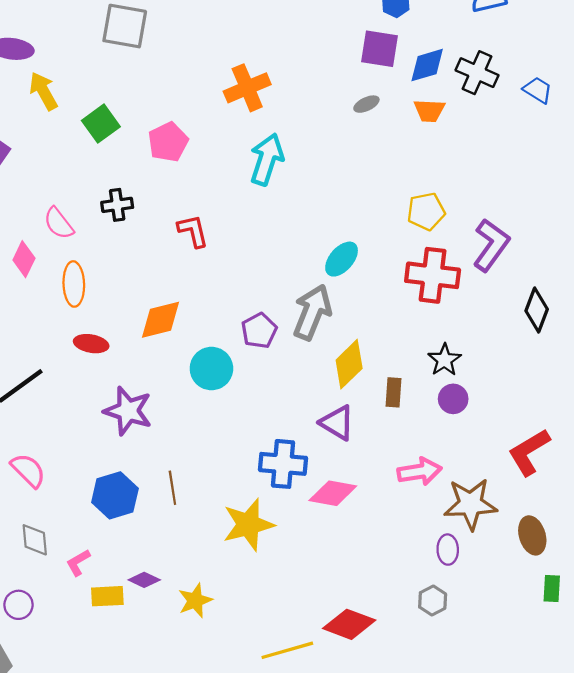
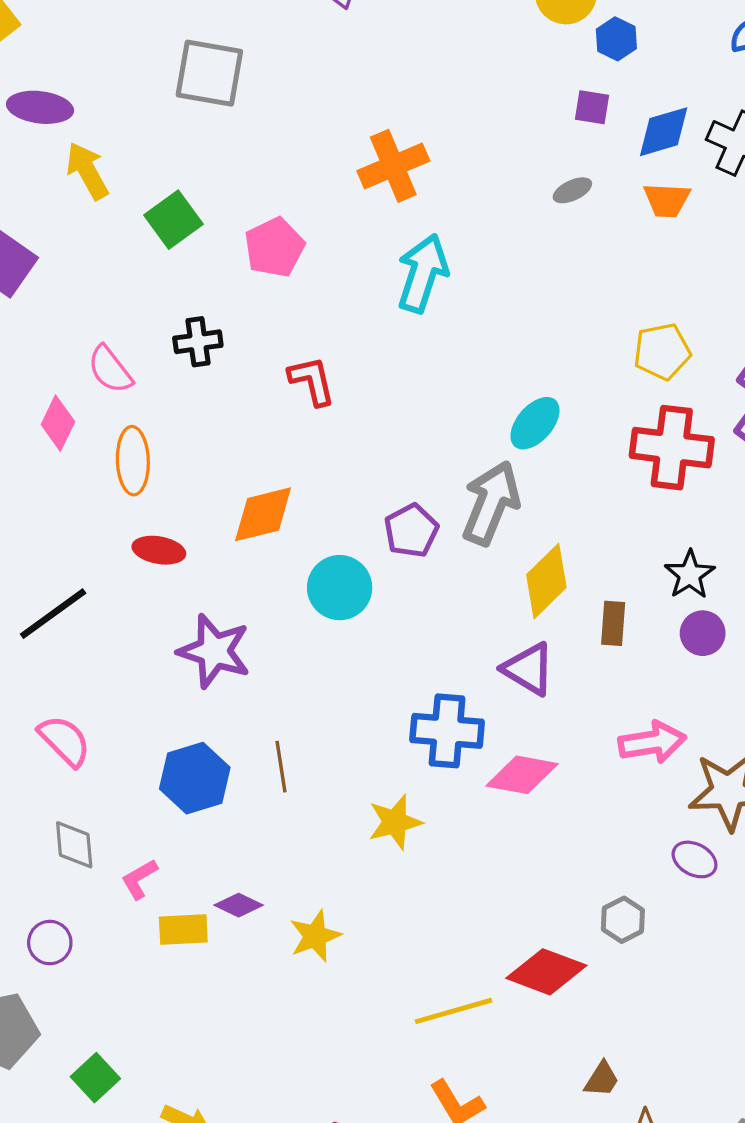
purple square: (379, 49) -> (592, 107), size x0.6
yellow star: (248, 525) -> (395, 822), size x0.7
purple ellipse: (448, 550) -> (695, 859), turned -60
gray hexagon: (433, 600) -> (623, 920), moved

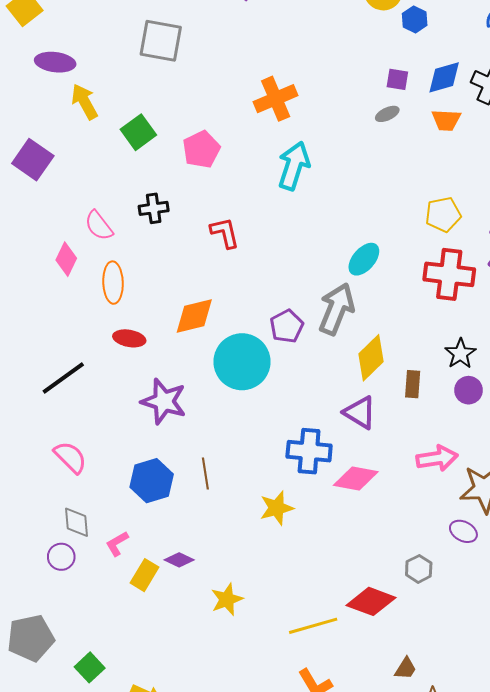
purple square: (592, 107) -> (397, 79), moved
cyan circle: (340, 588) -> (242, 362), size x1.4
yellow rectangle: (183, 929) -> (144, 575), turned -56
yellow star: (315, 936) -> (227, 599), moved
purple circle: (50, 943) -> (61, 557), moved

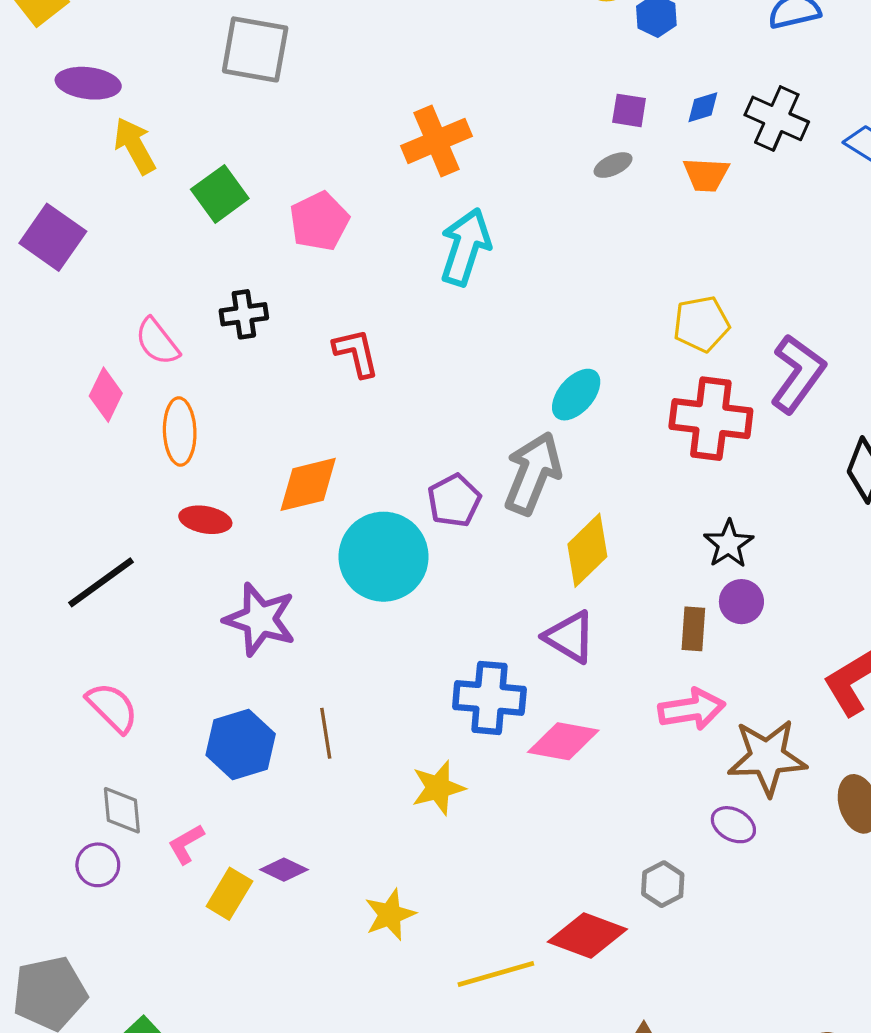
blue diamond: (444, 77) -> (703, 107), size x0.6
brown rectangle: (413, 384) -> (693, 629), moved
yellow star: (227, 599) -> (390, 915), moved

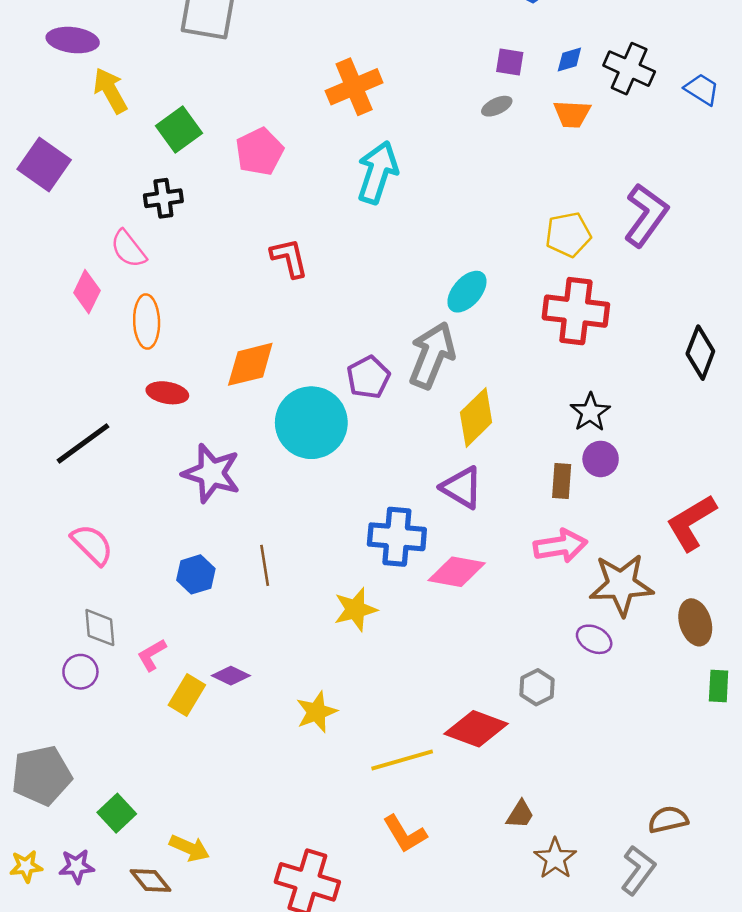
black cross: (244, 314) -> (163, 198), moved
purple L-shape: (798, 374) -> (646, 215), moved
blue hexagon: (241, 744) -> (196, 574), size x0.7

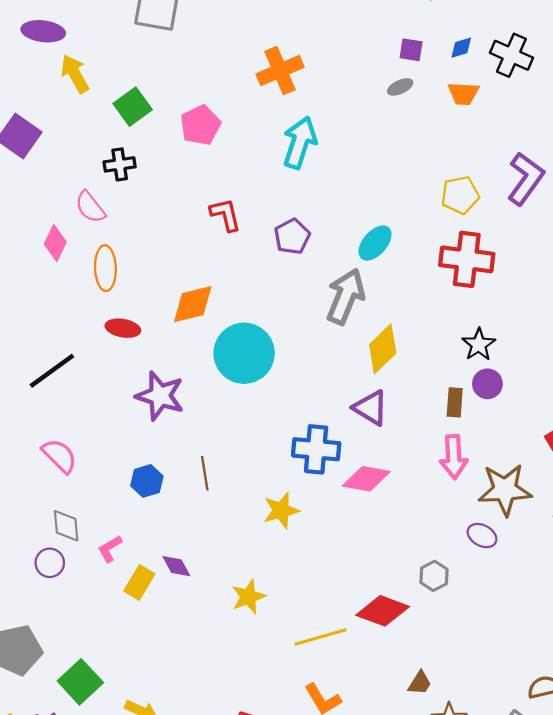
purple pentagon: (368, 377) -> (292, 236), moved
pink arrow: (560, 546) -> (454, 457), turned 96
purple diamond: (231, 676) -> (176, 566), turned 36
green square: (117, 813) -> (80, 682), size x1.4

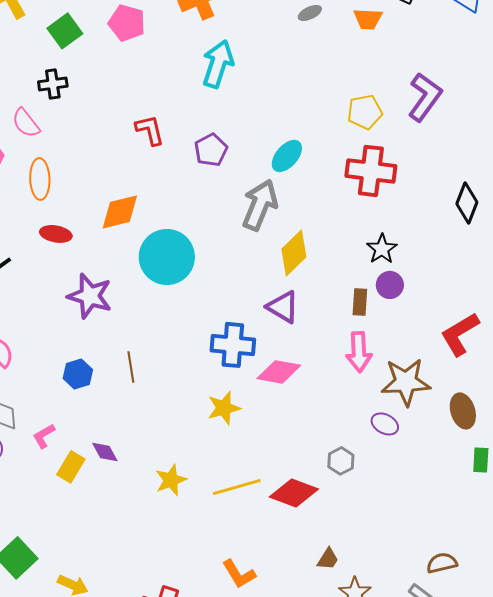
pink pentagon: (200, 125) -> (127, 23), moved, turned -30
yellow star: (281, 510) -> (224, 408), moved
yellow line: (320, 637) -> (237, 487), moved

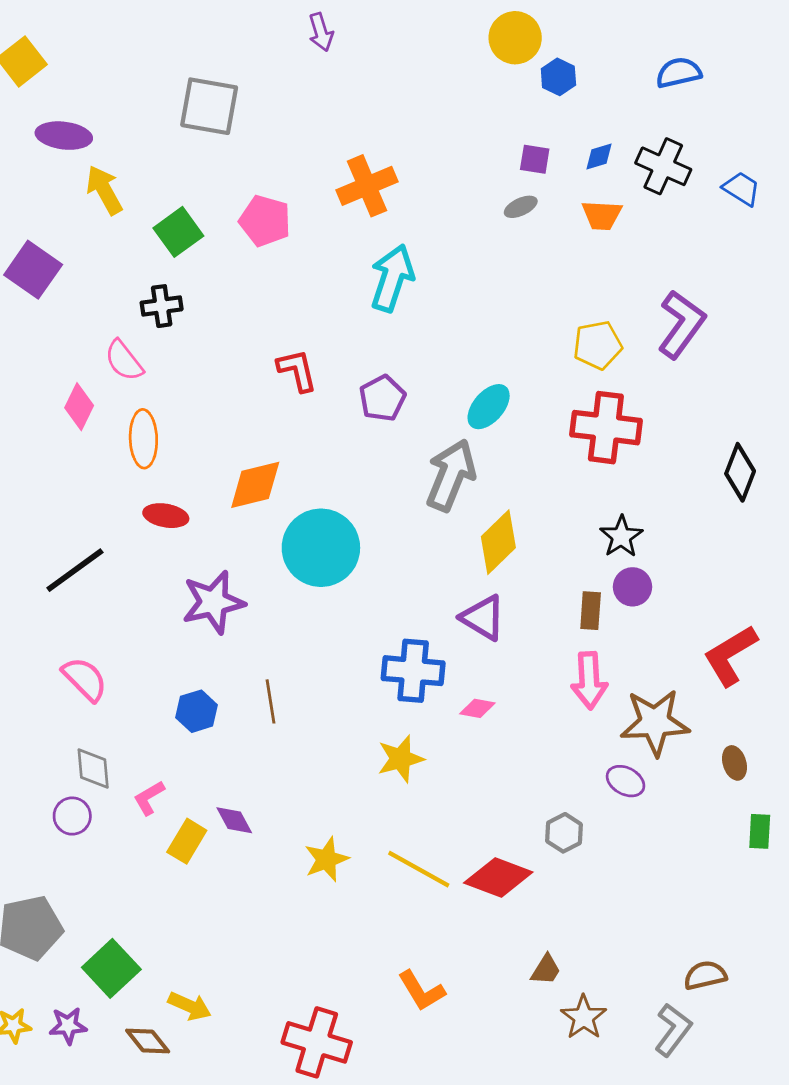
purple star: (90, 296) -> (213, 602), turned -30
pink diamond: (279, 372) -> (477, 708), size x0.6
brown ellipse: (463, 411) -> (735, 763), size x0.7
yellow line: (237, 487) -> (419, 869), turned 45

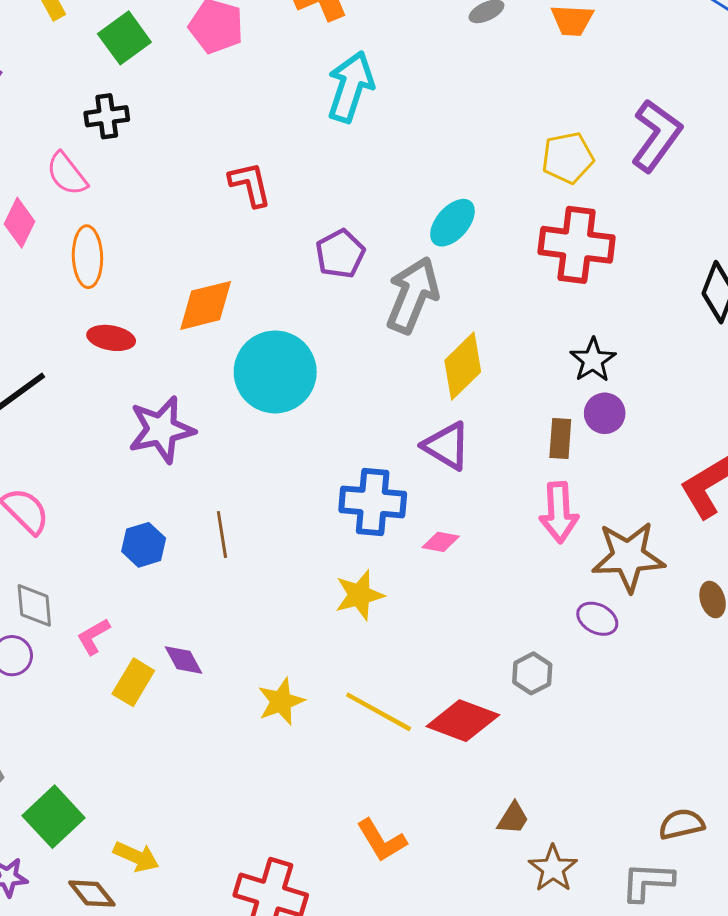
purple pentagon: (382, 398) -> (340, 254), moved
gray L-shape: (673, 1030) -> (648, 882), turned -124

